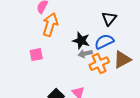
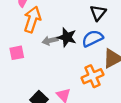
gray arrow: (85, 54) -> (50, 41), moved
orange cross: (99, 64) -> (92, 76), moved

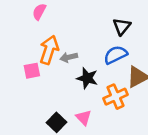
orange arrow: (32, 19) -> (49, 50), moved
black star: (67, 37) -> (87, 78), moved

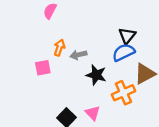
black triangle: (122, 26) -> (127, 36), moved
orange arrow: (49, 50) -> (59, 48), size x0.6

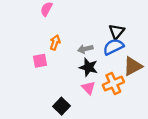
gray arrow: (78, 55) -> (85, 49), moved
pink triangle: (93, 113) -> (89, 88), moved

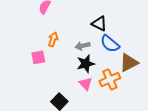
black triangle: (117, 32) -> (99, 24), moved, turned -42
blue semicircle: (113, 47) -> (110, 44), turned -114
black star: (89, 67) -> (86, 64), turned -30

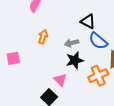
pink square: (38, 57) -> (13, 58), moved
pink triangle: (86, 84) -> (60, 80), moved

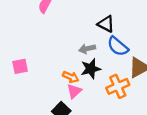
orange arrow: (43, 37) -> (71, 77), moved, turned 96
pink triangle: (60, 80) -> (74, 91), turned 32

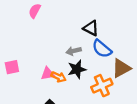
pink triangle: (74, 91) -> (48, 74), moved, turned 32

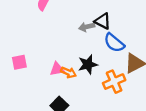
gray arrow: (74, 51) -> (87, 27), moved

